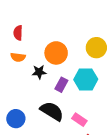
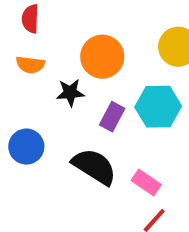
blue circle: (16, 119) -> (26, 147), moved

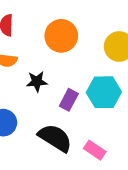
orange circle: (102, 57) -> (61, 36), moved

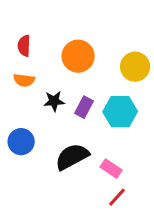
purple rectangle: (69, 100) -> (84, 107), moved
black semicircle: (55, 138) -> (72, 157), turned -60

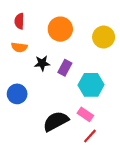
cyan hexagon: (120, 112) -> (91, 85), moved
black semicircle: (72, 157) -> (56, 121), moved

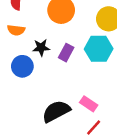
cyan hexagon: (91, 85) -> (99, 49), moved
blue circle: (17, 94) -> (22, 66), moved

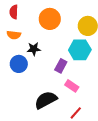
purple rectangle: (66, 53) -> (61, 66), moved
pink rectangle: (89, 104) -> (72, 86), moved

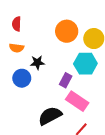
orange circle: (50, 19) -> (67, 31), moved
pink rectangle: (72, 86) -> (77, 101), size x1.5

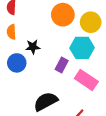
orange semicircle: (17, 48) -> (11, 32), turned 80
pink rectangle: (77, 101) -> (86, 80), moved

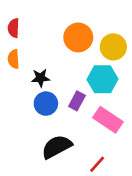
blue circle: (17, 63) -> (46, 104), moved

